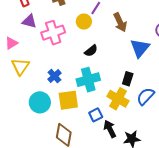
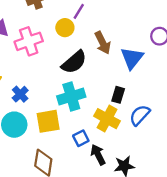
brown arrow: (120, 22) -> (103, 43), moved
black semicircle: (91, 51) -> (74, 62), size x1.6
blue cross: (54, 76) -> (20, 94), moved

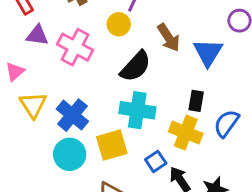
pink cross: (29, 41) -> (75, 47), turned -36
blue cross: (20, 94) -> (72, 115), size x1.5
cyan cross: (71, 97) -> (137, 110), turned 32

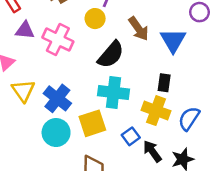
blue semicircle: (226, 123) -> (189, 118), moved

